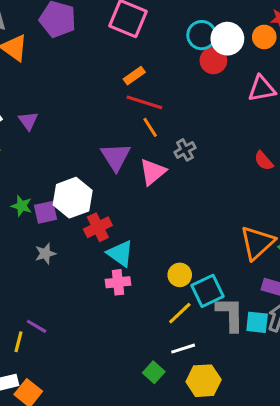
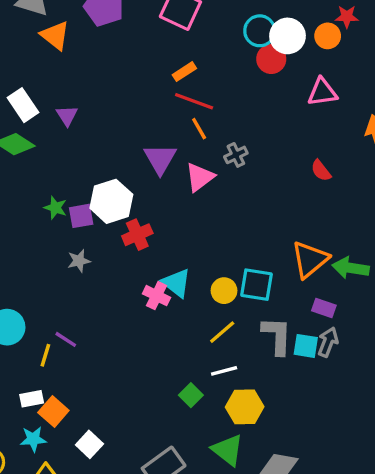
cyan triangle: (120, 253) -> (176, 283), moved
pink cross: (118, 282) -> (156, 296), turned 30
cyan square: (208, 291) -> (257, 285), moved, turned 32

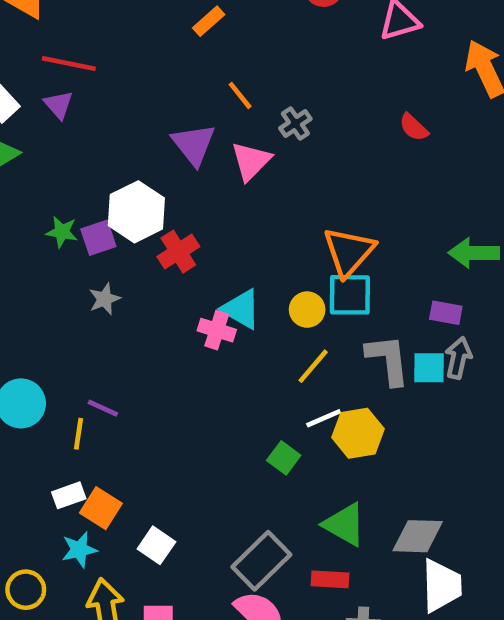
red line: (194, 101) -> (69, 64), moved
orange triangle: (310, 259) -> (349, 252), moved
yellow hexagon: (245, 407) -> (358, 433), moved

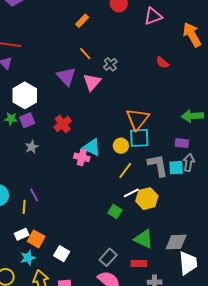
orange rectangle: (209, 21) -> (82, 21), moved
white hexagon: (136, 212) -> (25, 95), moved
purple line: (103, 408) -> (34, 195), turned 40
gray rectangle: (261, 561) -> (108, 257), size x0.7

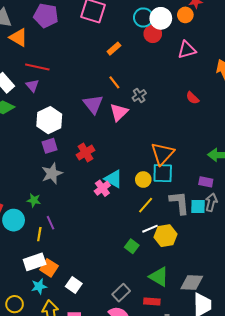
green star: (11, 119) -> (34, 200), moved
gray star: (32, 147) -> (52, 173), size x1.5
pink cross: (82, 157) -> (102, 188), turned 35
white rectangle: (22, 234) -> (35, 262), size x1.5

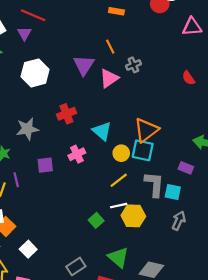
orange rectangle: (114, 49) -> (116, 11), turned 40
purple square: (50, 146) -> (45, 165), moved
cyan triangle: (114, 179) -> (102, 131), moved
gray arrow: (211, 202) -> (179, 221), moved

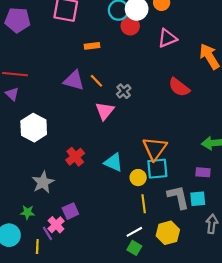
purple triangle: (84, 65) -> (74, 80), moved, turned -30
red semicircle: (188, 78) -> (179, 87), size x1.5
pink cross: (77, 154) -> (56, 225), moved
yellow line: (119, 180) -> (144, 204), turned -42
white line: (119, 206) -> (134, 232), moved

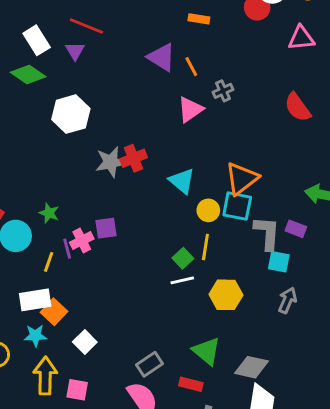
white hexagon: (34, 128) -> (71, 114), moved
gray star: (43, 182) -> (111, 162), moved
gray L-shape: (178, 197) -> (267, 233), moved
green square: (134, 248) -> (183, 258), moved

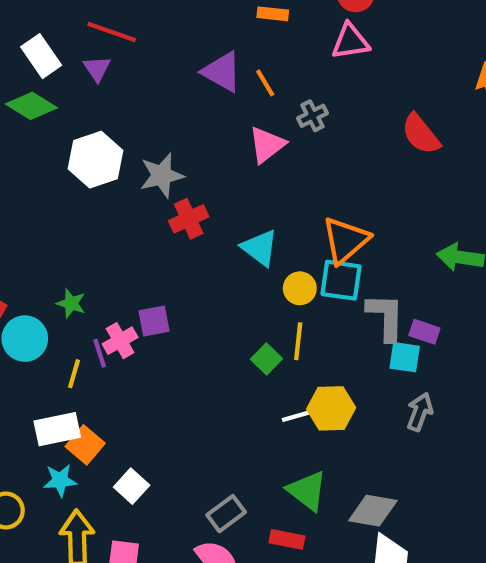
pink triangle: (301, 38) -> (350, 41), moved
gray star: (111, 162) -> (162, 175), moved
purple rectangle: (296, 229) -> (424, 332), moved
white line: (182, 280) -> (298, 415), moved

